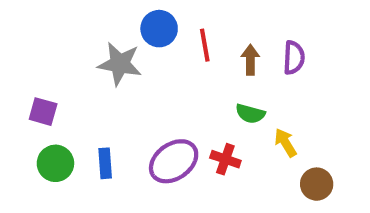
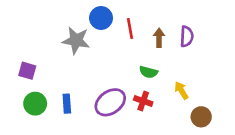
green semicircle: (250, 114) -> (148, 72), moved

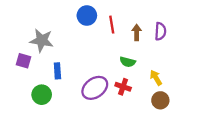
gray star: (76, 40) -> (42, 40), moved
green circle: (35, 104) -> (42, 95), moved
blue rectangle: (67, 104) -> (57, 71), moved
brown circle: (201, 117) -> (160, 100), moved

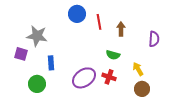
purple semicircle: (160, 31) -> (154, 39), moved

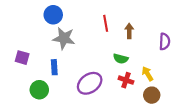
blue circle: (77, 14) -> (53, 15), moved
gray star: (37, 36) -> (64, 38), moved
red cross: (109, 77) -> (126, 80), moved

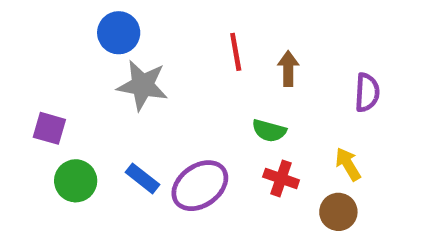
blue rectangle: (54, 67) -> (143, 178), moved, turned -48
yellow arrow: (147, 74) -> (348, 164), moved
green circle: (39, 90) -> (76, 181), moved

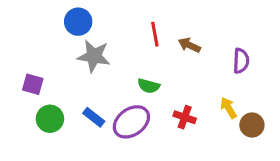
brown arrow: (288, 69) -> (189, 45), turned -65
green semicircle: (269, 131) -> (149, 86), moved
brown circle: (338, 212) -> (252, 125), moved

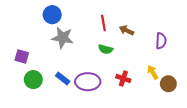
green semicircle: (149, 86) -> (106, 49), moved
purple ellipse: (131, 122) -> (88, 82), turned 35

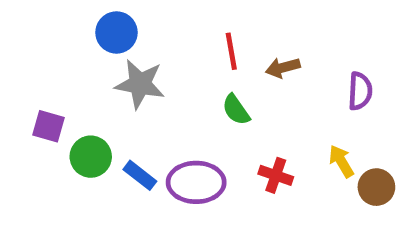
brown arrow: (126, 30) -> (283, 68), turned -40
green semicircle: (106, 49) -> (236, 110), turned 40
green circle: (33, 80) -> (91, 157), moved

